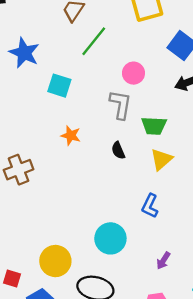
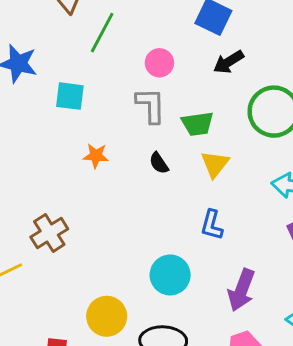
brown cross: (19, 170) -> (49, 233), moved
purple arrow: (163, 261) -> (241, 290), size x1.8

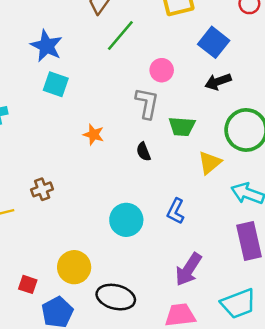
cyan square: (70, 96) -> (56, 84), moved
yellow triangle: (215, 164) -> (210, 163), moved
brown cross: (49, 233) -> (42, 189), size x0.7
cyan circle: (170, 275) -> (126, 220), moved

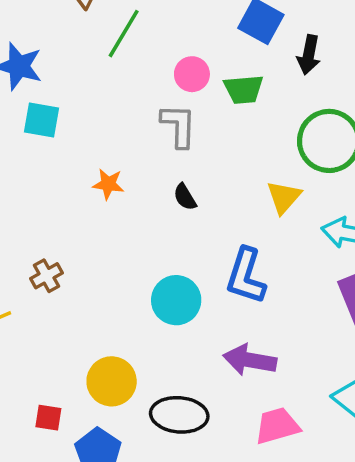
black arrow: (218, 82) -> (309, 55), moved, turned -50
green trapezoid: (182, 126) -> (244, 89), moved
blue L-shape: (176, 211) -> (246, 276), size x1.5
purple arrow: (188, 269) -> (250, 360), moved, turned 76

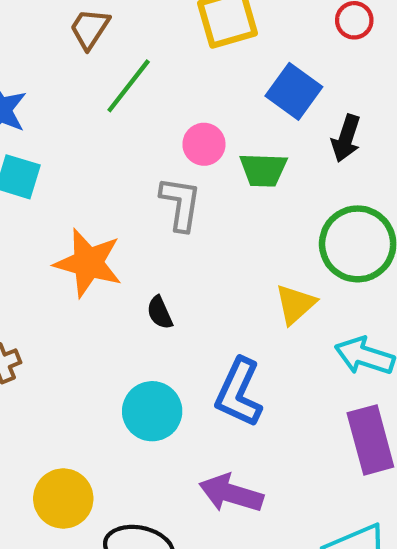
orange star: (108, 184) -> (88, 263), size x1.8
black semicircle: (185, 197) -> (160, 313), moved

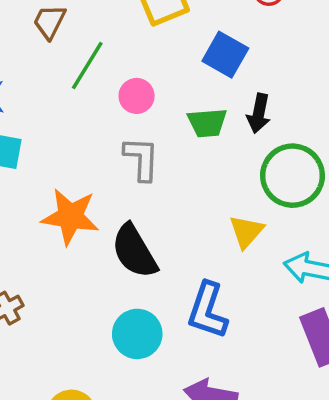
black arrow: (346, 138) -> (259, 113), moved
pink circle: (204, 144) -> (137, 96), moved
black semicircle: (160, 313) -> (134, 251), size x2.0

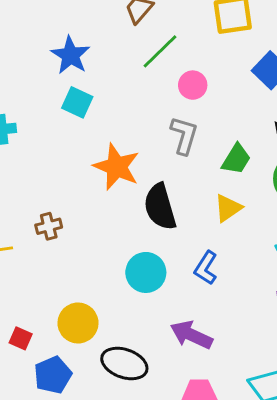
green trapezoid: (207, 123) -> (236, 159), moved, turned -68
yellow triangle: (246, 232) -> (228, 208), moved
blue L-shape: (208, 310) -> (206, 268), size x0.7

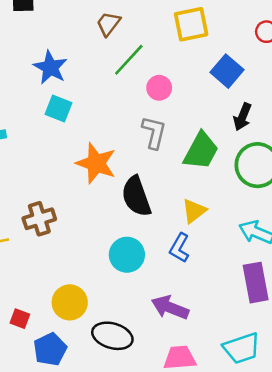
green trapezoid: (236, 159) -> (201, 151), size x1.4
yellow triangle: (228, 208) -> (194, 211), moved
brown cross: (49, 226) -> (39, 219), size x1.4

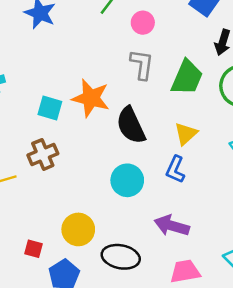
cyan square: (59, 108) -> (50, 108), moved

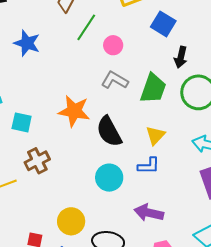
gray L-shape: (142, 64) -> (115, 80), turned -64
cyan square: (50, 108) -> (22, 122), moved
blue L-shape: (175, 169) -> (149, 166), turned -110

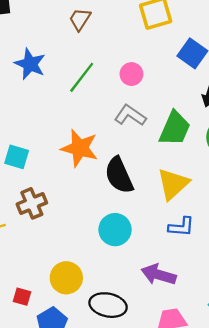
green line: (86, 27) -> (82, 77), moved
yellow triangle: (155, 135) -> (173, 184), size x1.4
blue L-shape: (149, 166) -> (181, 227), moved

